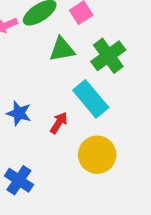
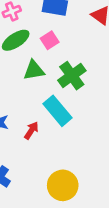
yellow circle: (97, 155) -> (63, 185), moved

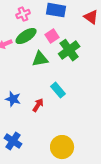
green cross: (72, 76) -> (69, 50), moved
cyan rectangle: (57, 111) -> (58, 90), size x0.7

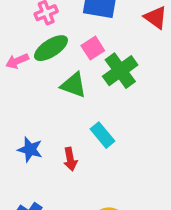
green triangle: (40, 59) -> (74, 85), turned 30
red arrow: (38, 105) -> (70, 159), turned 136

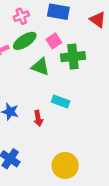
green cross: (120, 71) -> (73, 57), turned 30
cyan rectangle: (102, 135) -> (61, 101), turned -30

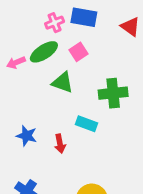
pink cross: (21, 16) -> (55, 23), moved
green cross: (73, 57) -> (113, 93), moved

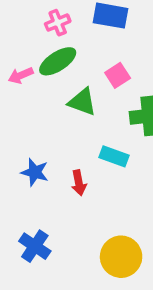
pink cross: (55, 23) -> (58, 23), moved
pink square: (78, 52) -> (118, 75), moved

